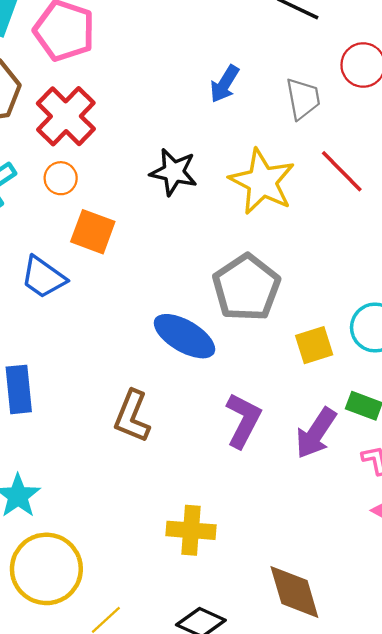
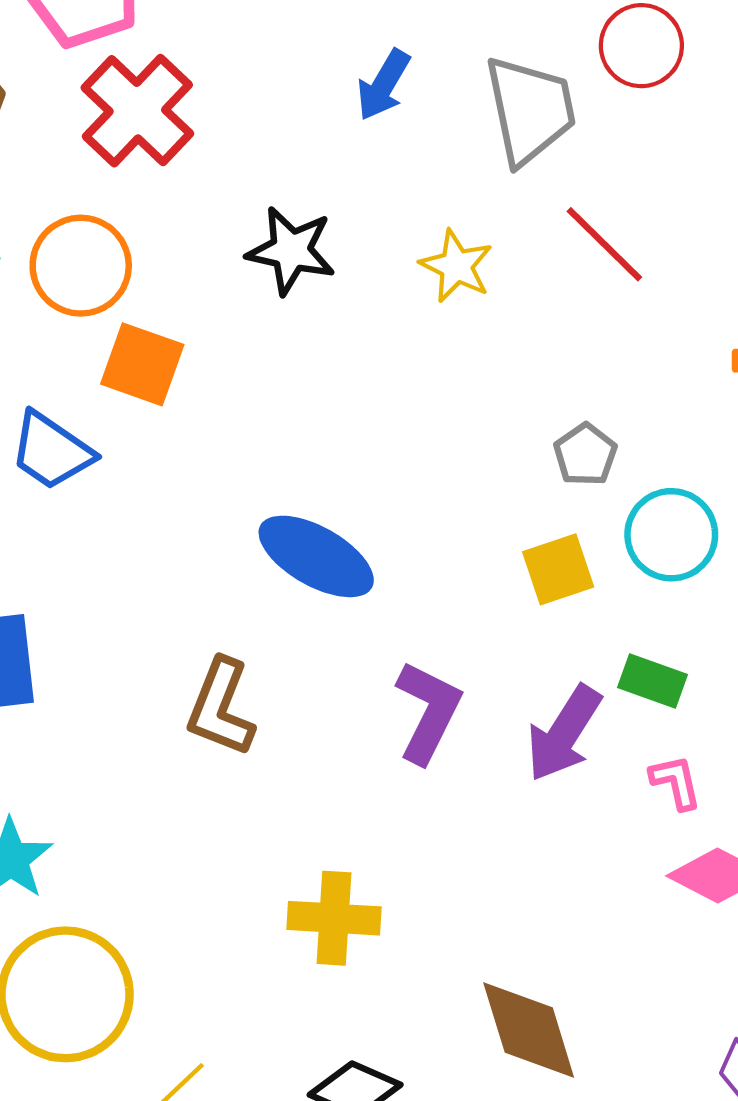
gray trapezoid: (303, 99) -> (530, 110), size x1.4
red cross: (66, 116) -> (137, 111), moved
orange circle: (61, 178) -> (81, 266), size x1.6
yellow star: (262, 182) -> (456, 266), size x0.6
gray pentagon: (246, 288) -> (585, 455), moved, size x0.5

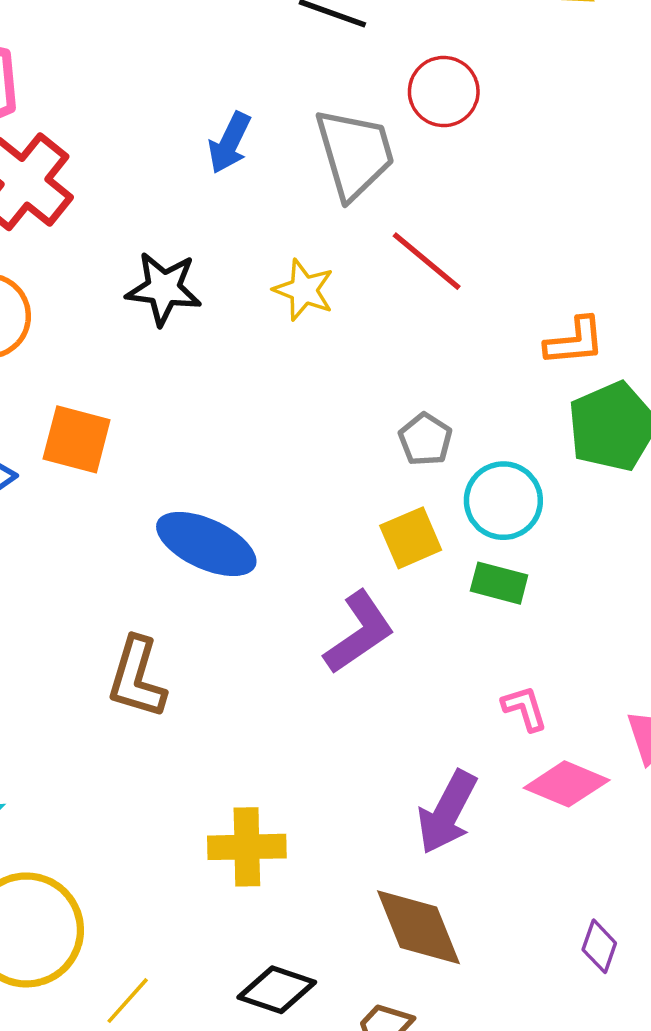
orange square: (142, 364) -> (77, 439), moved
green rectangle: (652, 681) -> (499, 583), moved
purple L-shape: (428, 712) -> (359, 633), moved, turned 34
purple arrow: (564, 733) -> (447, 812), moved

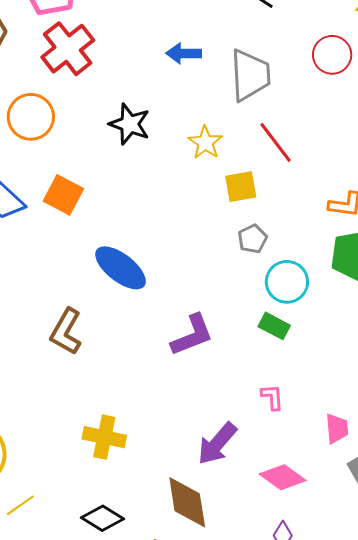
red circle: (444, 92) -> (332, 55), moved
blue arrow: (230, 143) -> (184, 53), turned 52
yellow square: (411, 538) -> (241, 187), moved
pink diamond: (567, 784) -> (283, 477), moved

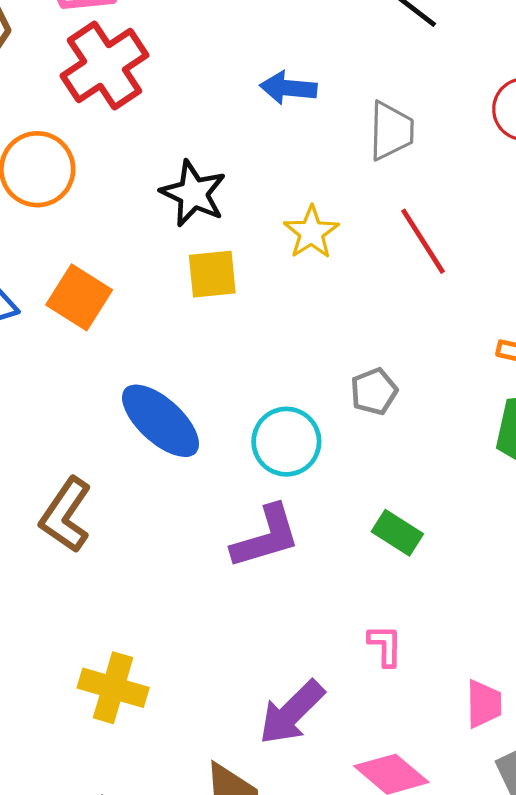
gray trapezoid: (250, 75) -> (391, 131), size x0.7
yellow square: (241, 187) -> (212, 274), moved
cyan circle: (287, 282) -> (286, 442), moved

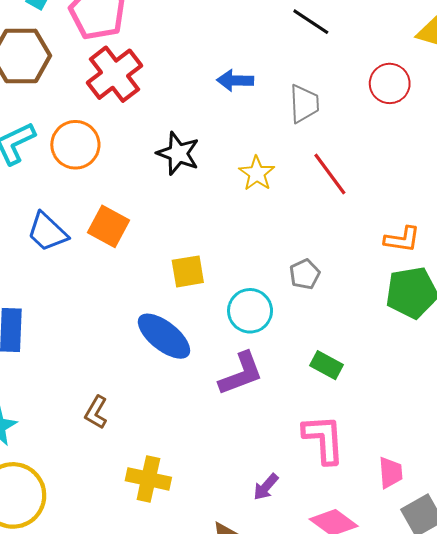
yellow square: (212, 274) -> (188, 271), moved
blue ellipse: (161, 421) -> (164, 336), moved
brown L-shape: (66, 515) -> (96, 412), moved, size x0.7
pink L-shape: (385, 645) -> (324, 439), size x1.8
purple arrow: (292, 712) -> (266, 487), size x0.6

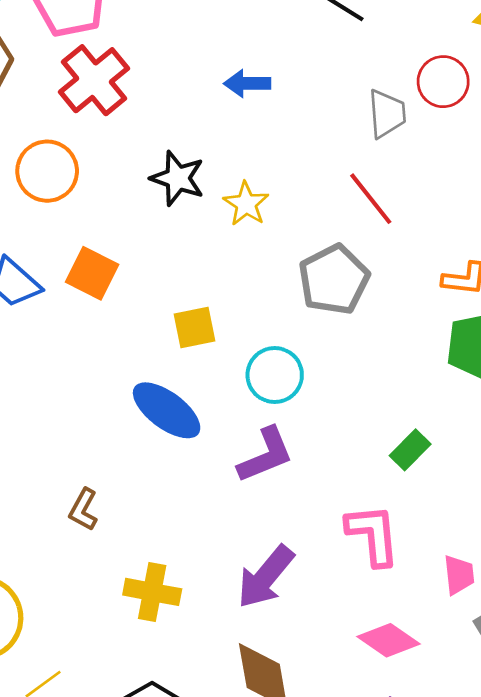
gray trapezoid: (304, 104) -> (387, 114), moved
yellow star: (257, 173) -> (246, 204), moved
gray pentagon: (305, 274) -> (334, 280), moved, size x1.8
green rectangle: (326, 365) -> (410, 450), moved, turned -72
purple arrow: (266, 487) -> (266, 577), moved, size x1.8

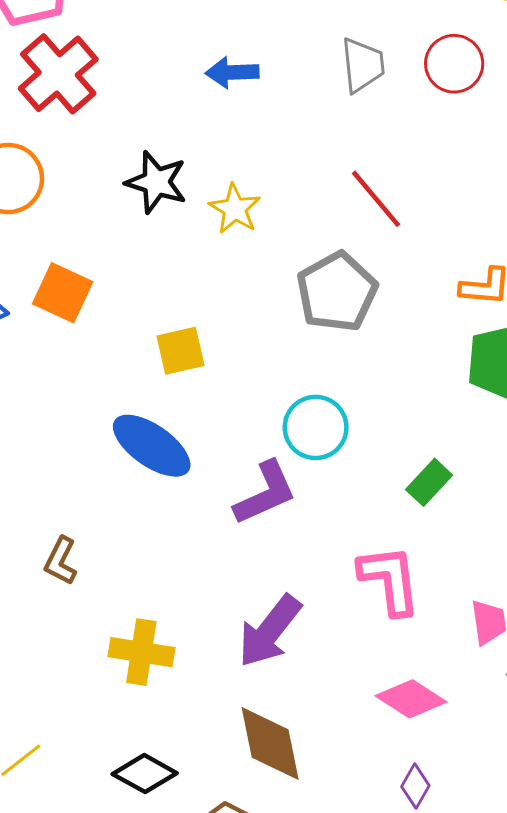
gray trapezoid: (387, 114) -> (363, 65), moved
cyan circle: (275, 375) -> (316, 427), moved

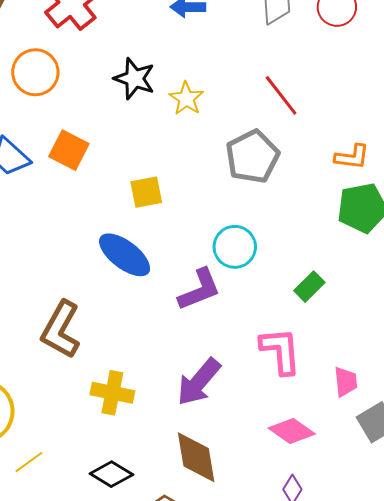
brown L-shape: (61, 561) -> (61, 330), size x1.8

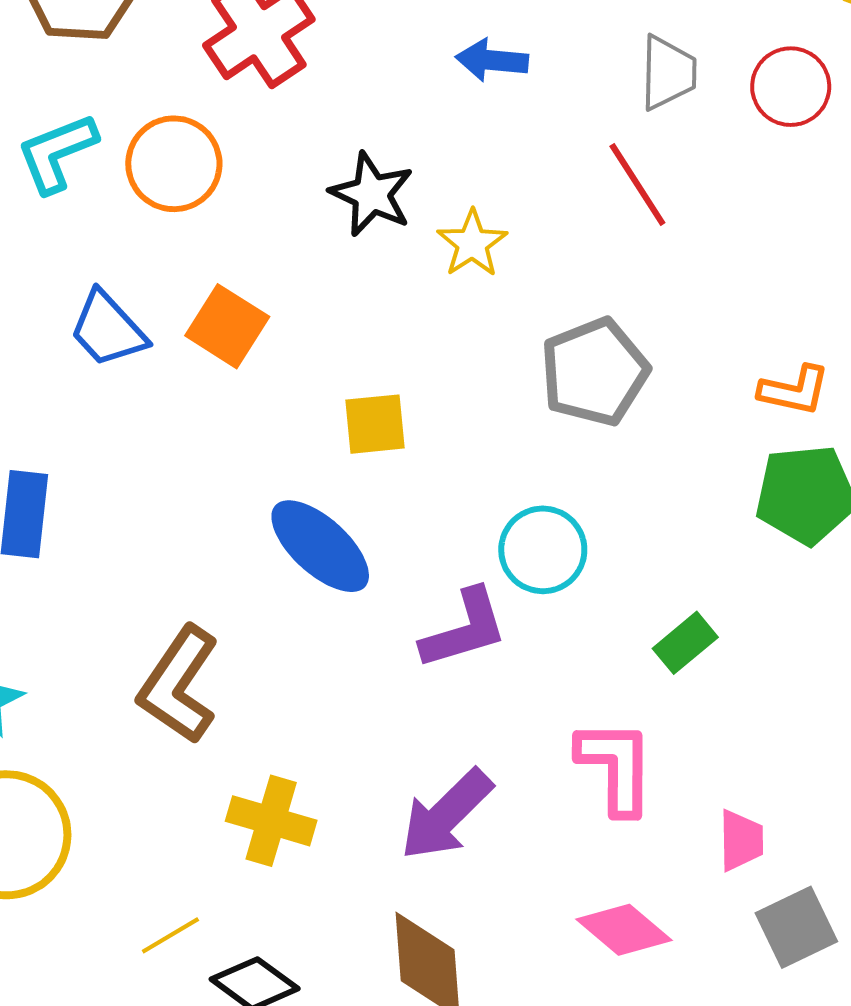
red line: (281, 95) -> (637, 184), moved
yellow line: (29, 462) -> (170, 935), moved

